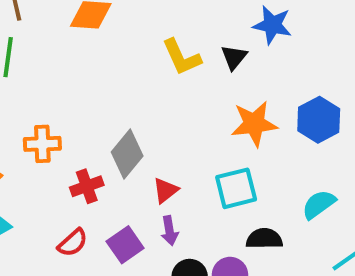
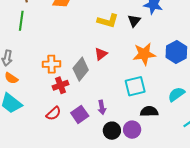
yellow L-shape: (182, 57) -> (108, 21), turned -50
orange cross: (42, 144) -> (51, 64), moved
red triangle: (165, 190) -> (101, 54), moved

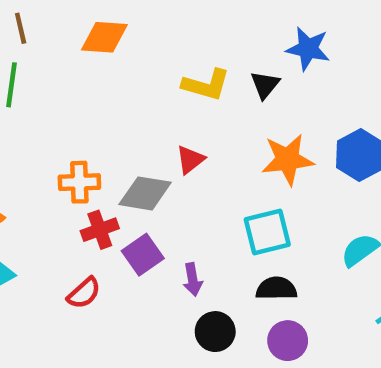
gray diamond: (81, 69) -> (145, 193), turned 60
black semicircle: (149, 111) -> (276, 289), moved
purple square: (80, 114) -> (143, 255), moved
purple circle: (132, 130) -> (288, 341), moved

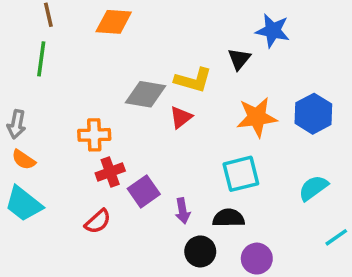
yellow L-shape: (206, 85) -> (193, 80), moved
gray diamond: (145, 193) -> (145, 94), moved
black semicircle: (276, 289) -> (229, 218), moved

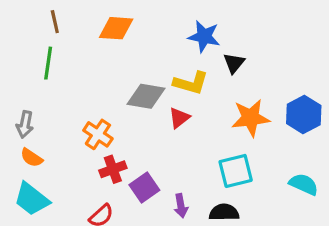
blue star: (273, 31) -> (204, 37), moved
orange cross: (94, 135) -> (98, 134), turned 36
cyan semicircle: (313, 188) -> (304, 184), turned 60

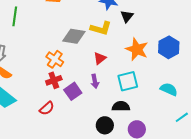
red triangle: (179, 118) -> (100, 58), moved
orange star: (251, 118) -> (137, 49), turned 30
orange cross: (98, 134) -> (55, 59), moved
purple arrow: (181, 206) -> (95, 81), moved

